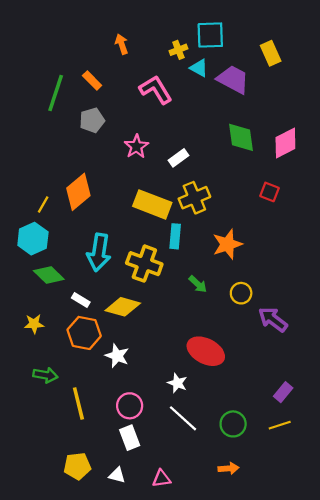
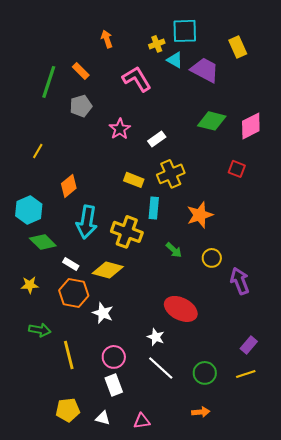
green diamond: (241, 137) -> (212, 121), turned -68
orange diamond: (78, 192) -> (69, 186), moved, size x0.7
yellow line: (43, 204) -> (38, 151), moved
yellow rectangle: (152, 204) -> (134, 180), size x0.6
purple arrow: (273, 319) -> (240, 281), turned 32

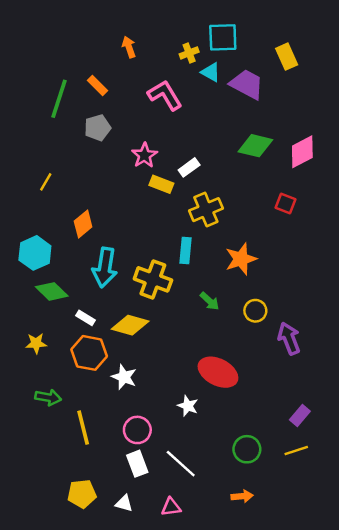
yellow rectangle: (134, 180) -> (161, 184), moved
white line: (161, 368) -> (181, 464), moved

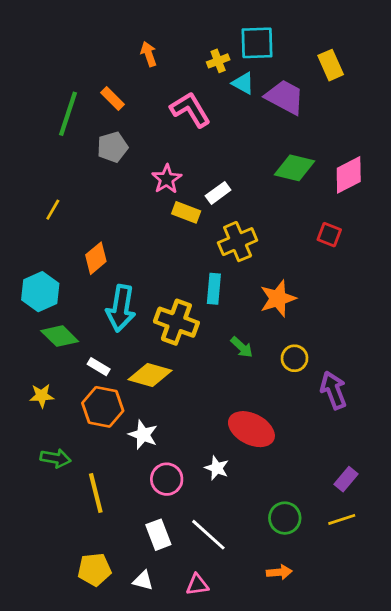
pink circle: (137, 430) -> (167, 479), moved

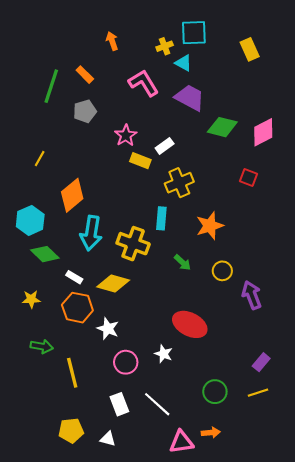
purple trapezoid: (285, 97) -> (190, 98), moved
orange diamond: (96, 258) -> (72, 195), size x1.4
pink triangle: (197, 585) -> (181, 442), moved, size x1.4

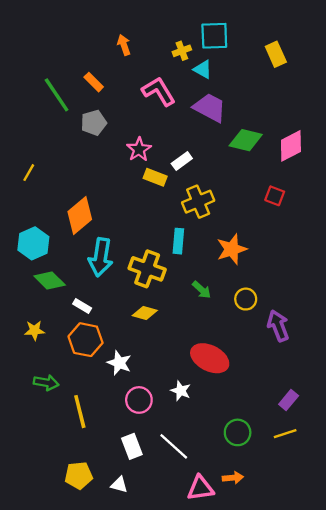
green line: (51, 86) -> (57, 95), turned -52
yellow line: (40, 159) -> (29, 173), moved
yellow diamond: (113, 283) -> (145, 313), moved, size x0.7

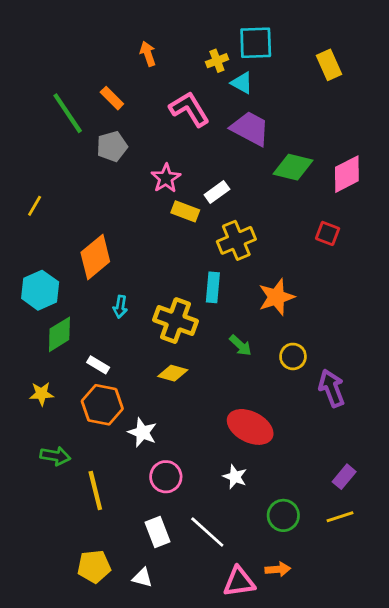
cyan arrow: (101, 257) -> (120, 307), size x0.5
green diamond: (50, 280) -> (59, 334), turned -76
white star: (181, 391) -> (235, 477), moved

